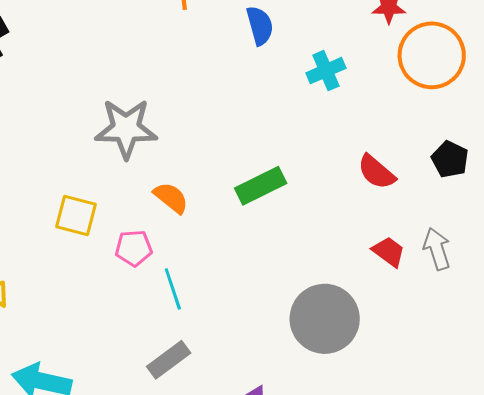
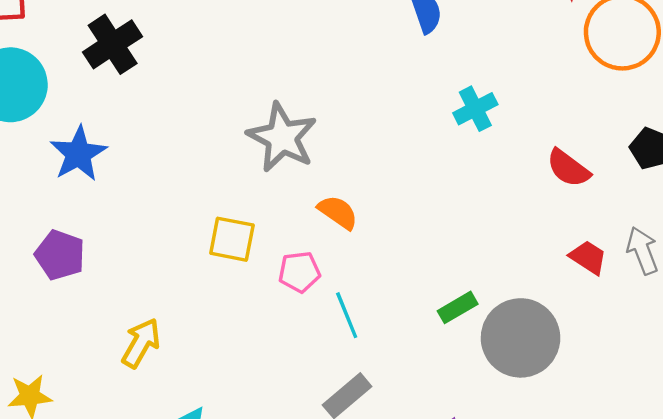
cyan cross: (326, 71) -> (475, 109), moved
gray star: (126, 129) -> (282, 137), turned 30
green rectangle: (261, 186) -> (458, 307), moved, size x0.7

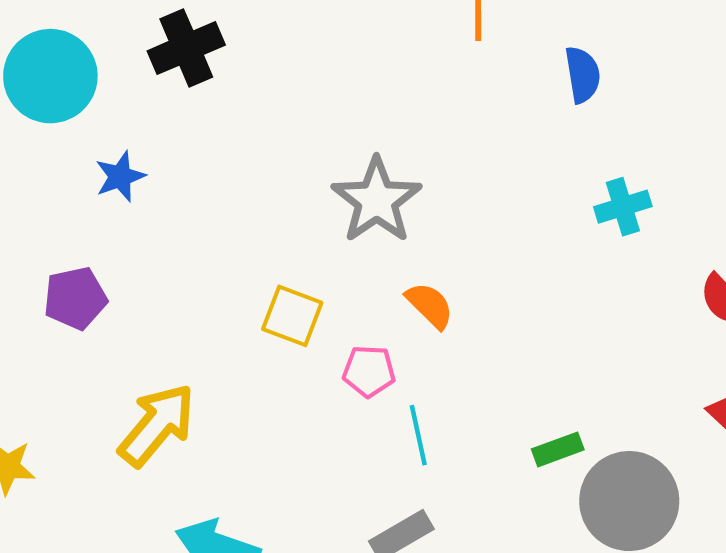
blue star: (78, 154) -> (120, 177), size x0.7
purple pentagon: (60, 255) -> (75, 298), turned 30
yellow arrow: (141, 343) -> (157, 425), size x1.4

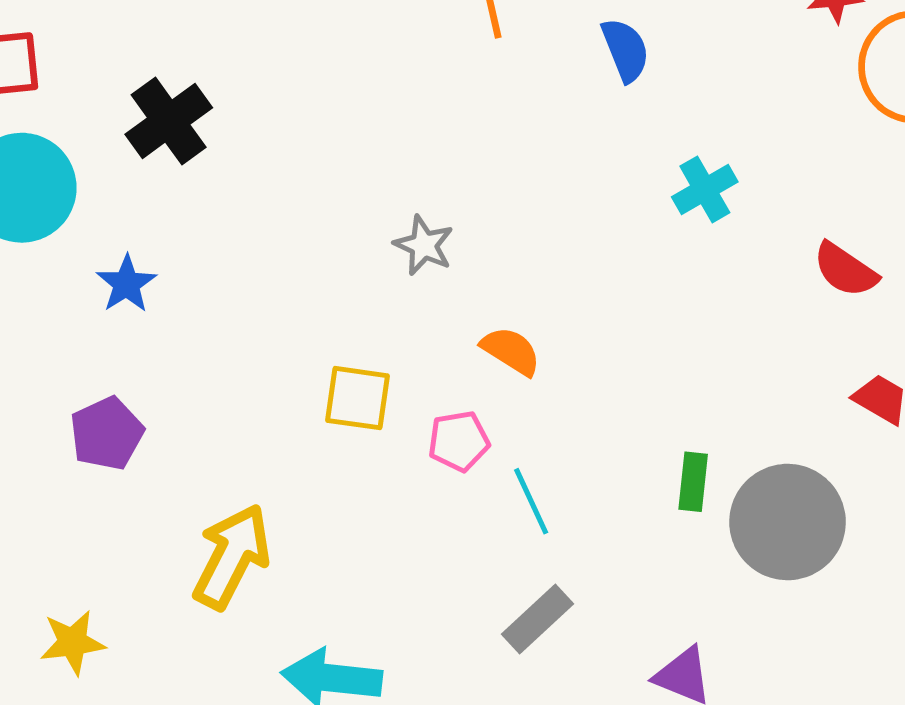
gray star: (377, 200) -> (424, 245), size x0.6
green rectangle: (558, 449) -> (693, 482), turned -51

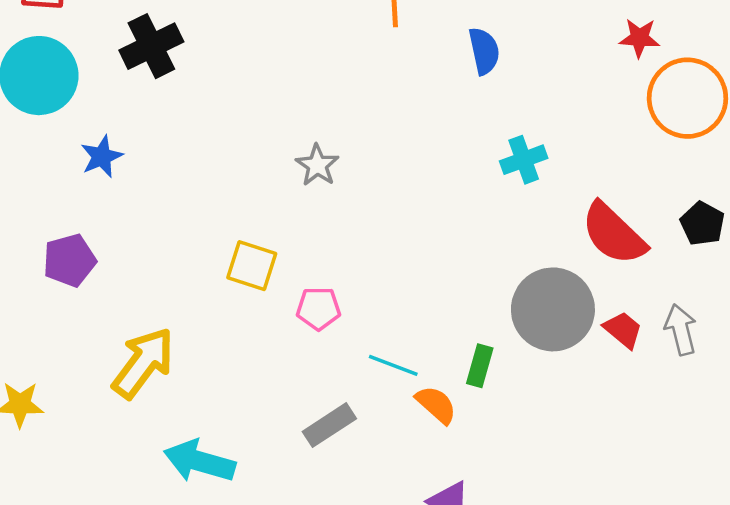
red semicircle: (845, 270) -> (614, 234), size x1.5
orange semicircle: (511, 351) -> (436, 405), moved
cyan line: (531, 501) -> (393, 365), moved, turned -54
gray circle: (788, 522) -> (553, 309), moved
gray rectangle: (538, 619) -> (329, 425), moved

